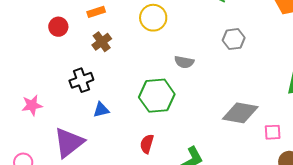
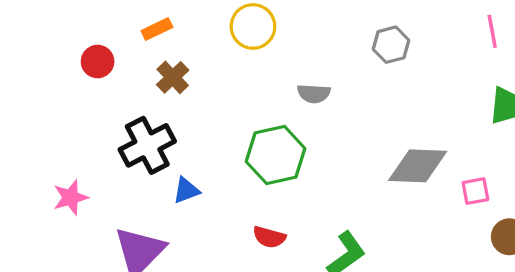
black cross: (81, 80) -> (147, 145), size x1.4
red semicircle: (147, 144) -> (269, 237), turned -84

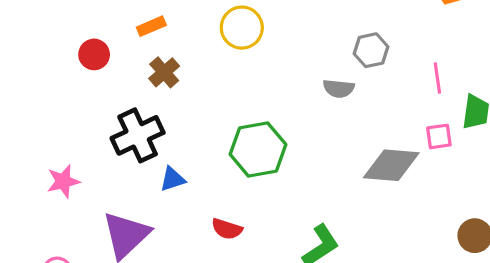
pink line: (492, 31) -> (437, 78), moved
gray semicircle: (314, 93) -> (339, 89), moved
pink square: (475, 191) -> (439, 136), moved
red semicircle: (269, 237) -> (227, 229), moved

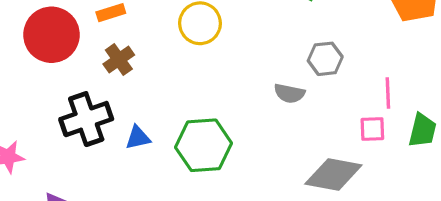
red circle: (94, 54) -> (51, 35), size x1.8
pink square: (439, 136) -> (372, 129), moved
blue triangle: (172, 179) -> (138, 138), moved

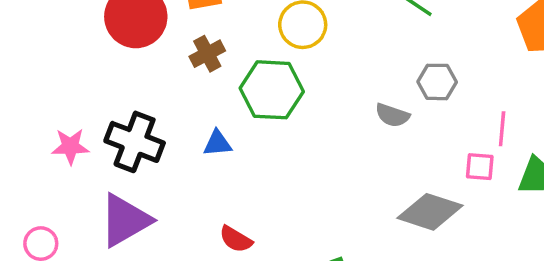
black cross: (86, 119) -> (135, 142), moved, turned 33
green hexagon: (204, 145) -> (272, 90), moved

